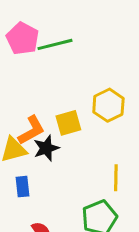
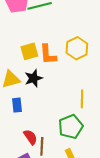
yellow square: (68, 123) -> (29, 51), moved
orange L-shape: (31, 130) -> (48, 54), moved, turned 115

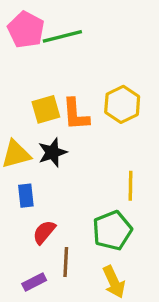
red semicircle: (30, 137) -> (44, 232), moved, turned -105

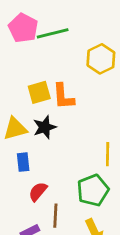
yellow hexagon: (122, 104) -> (101, 59), moved

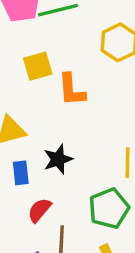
yellow square: (39, 92) -> (38, 66), moved
black star: (45, 127) -> (58, 159), moved

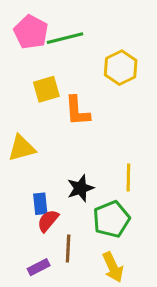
black star: (58, 159) -> (80, 188), moved
blue rectangle: (21, 173) -> (40, 204), moved

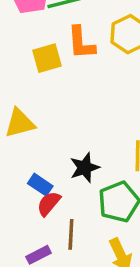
orange L-shape: (77, 111) -> (81, 43), moved
blue rectangle: (40, 204) -> (40, 185), turned -50

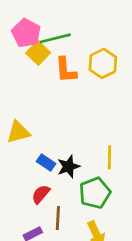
yellow square: (47, 58) -> (38, 53), moved, turned -30
blue rectangle: (40, 185) -> (46, 163), moved

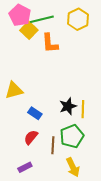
yellow hexagon: (103, 63) -> (78, 19), moved
black star: (68, 166) -> (68, 106), moved
brown line: (58, 218) -> (53, 145), moved

